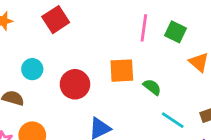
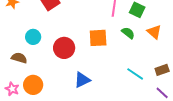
green semicircle: (152, 87) -> (128, 33), moved

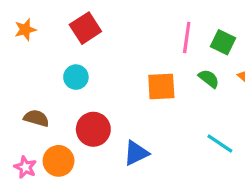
cyan circle: (33, 37) -> (76, 77), moved
red circle: (64, 48) -> (93, 129), moved

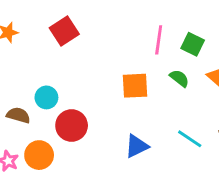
cyan circle: (76, 77) -> (46, 97), moved
blue triangle: (136, 153) -> (137, 146), moved

